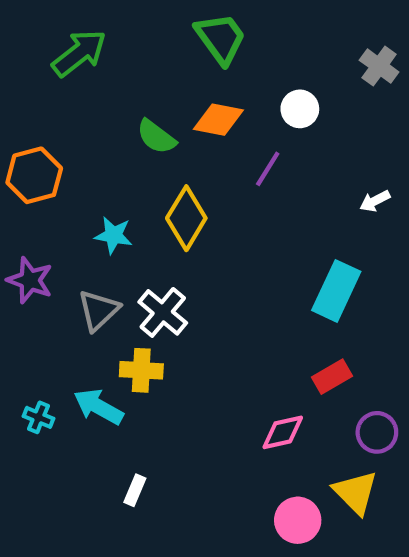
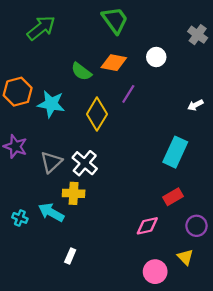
purple line: (268, 169) -> (128, 94), moved
cyan star: (113, 235) -> (51, 104), moved, size x1.4
yellow triangle: (356, 492) -> (185, 257), size x0.7

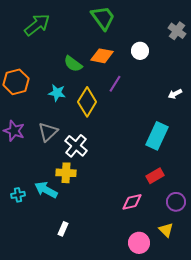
cyan star: (51, 104) -> (57, 93), moved, size x0.7
gray triangle: (51, 162) -> (48, 132), moved
cyan cross: (20, 218) -> (18, 195), turned -32

